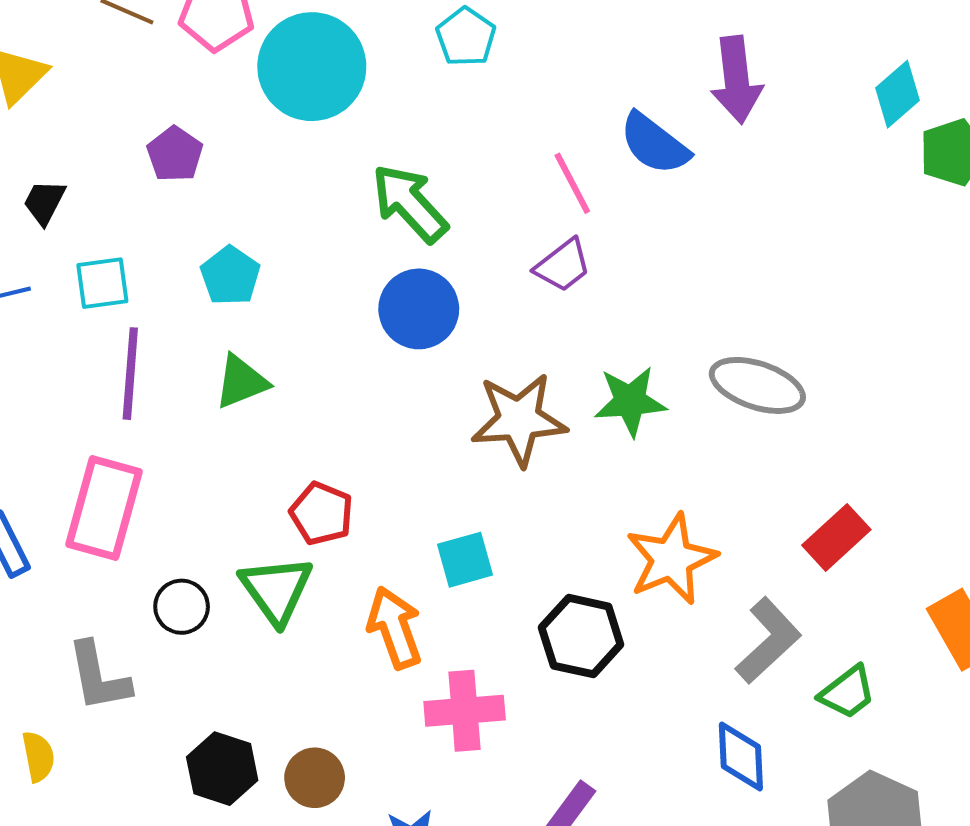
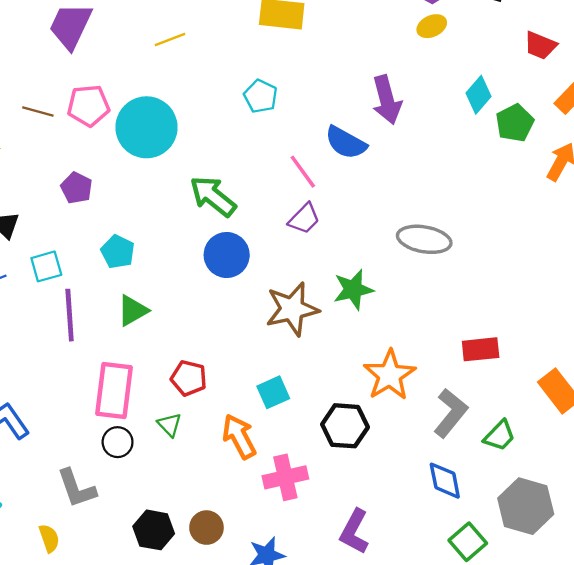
cyan pentagon: (466, 37) -> (261, 96), moved
gray ellipse: (757, 385) -> (424, 239), moved
pink rectangle: (104, 508) -> (114, 390), moved
red rectangle: (836, 537) -> (481, 349), turned 45
green triangle: (276, 590) -> (169, 425), size x0.6

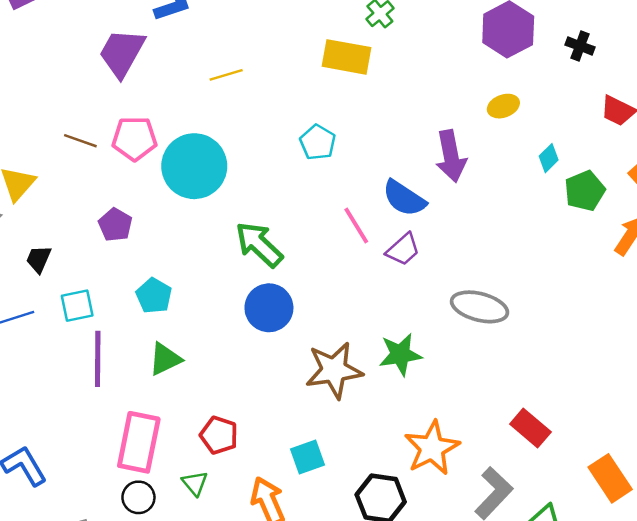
yellow ellipse: (432, 26) -> (503, 106), moved
cyan diamond: (479, 95) -> (549, 158), size x0.7
purple trapezoid: (304, 219) -> (403, 249), moved
red rectangle: (481, 349) -> (530, 428), turned 42

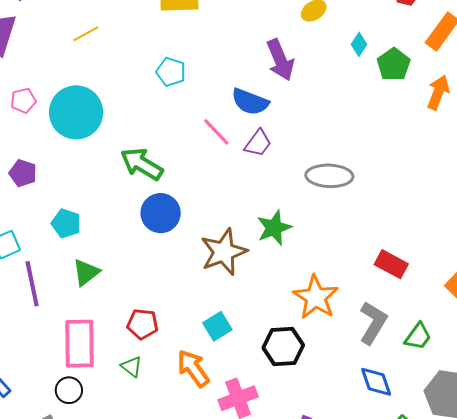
pink pentagon: (134, 138) -> (23, 101), size x0.7
black circle: (138, 497) -> (69, 390), moved

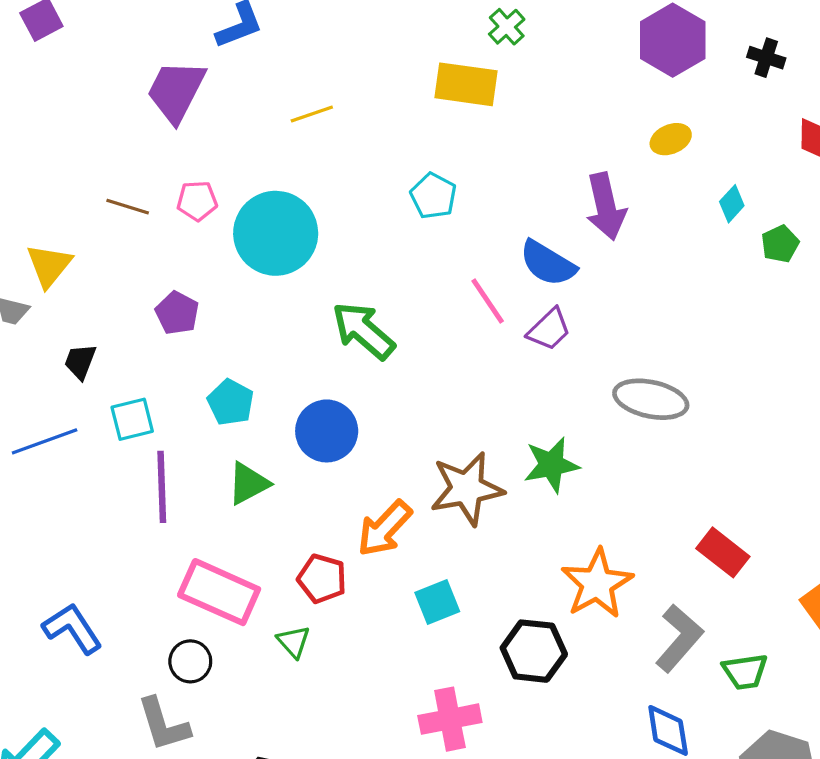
green pentagon: (394, 64) -> (780, 244), size x0.7
blue circle: (161, 213) -> (327, 431), moved
green trapezoid: (418, 336) -> (745, 672), turned 36
pink rectangle: (79, 344) -> (219, 592), turned -75
orange arrow: (193, 368) -> (384, 528), moved, turned -111

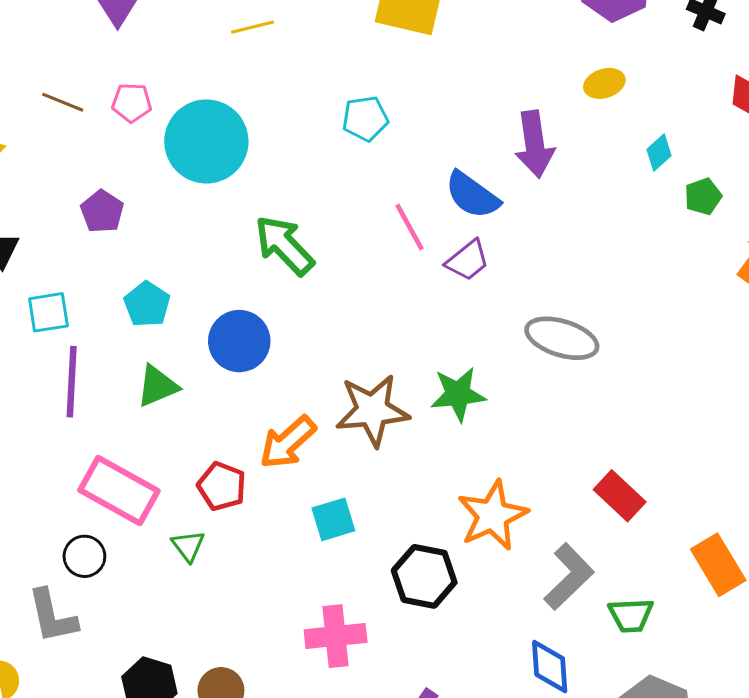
cyan pentagon: (433, 196) -> (365, 119), turned 30

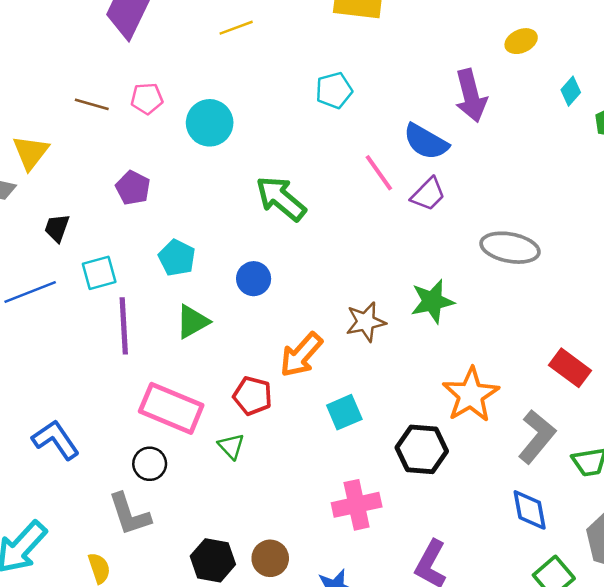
cyan circle: (206, 141) -> (210, 123), size x0.7
blue circle: (239, 341) -> (254, 279), size x0.7
brown star: (372, 410) -> (366, 322), size x0.7

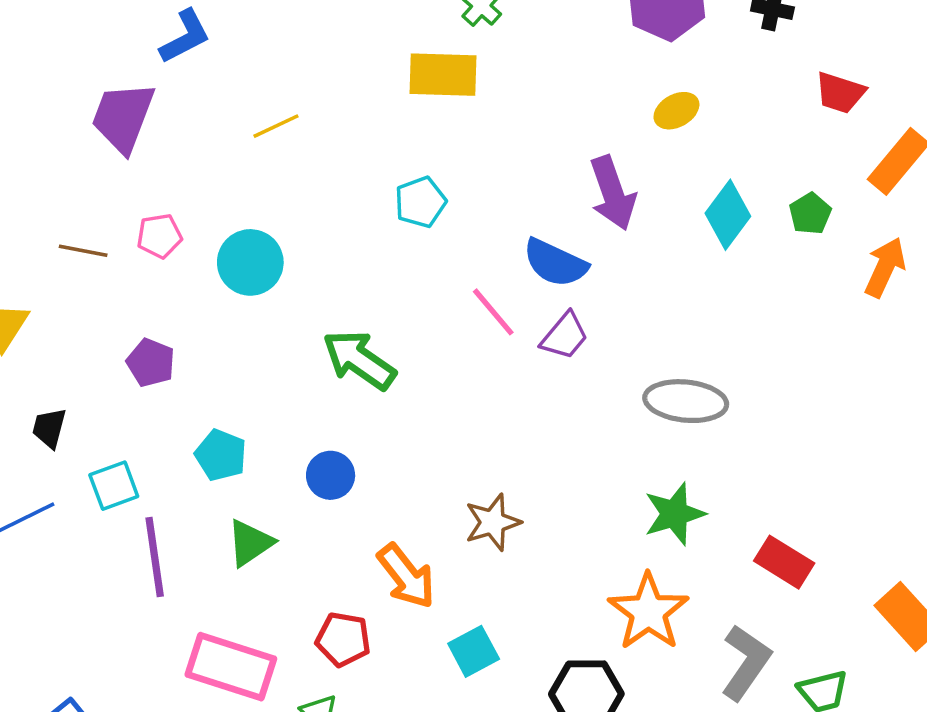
cyan diamond: (571, 91) -> (728, 215), moved, size x1.6
green star: (432, 301) -> (674, 514), moved
orange arrow: (301, 355) -> (406, 576), turned -75

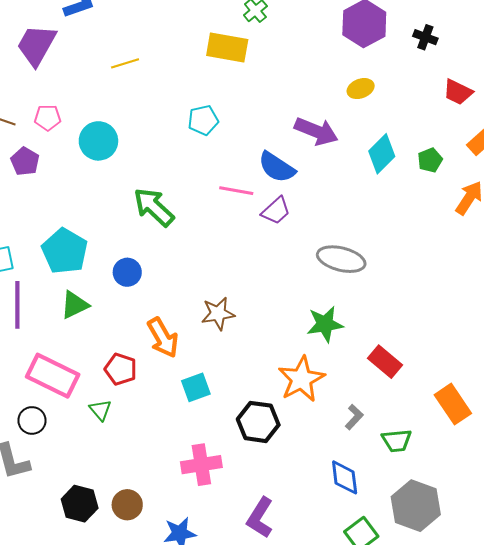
purple arrow: (613, 193) -> (316, 131), turned -57
pink line: (493, 312) -> (236, 191), turned -48
purple pentagon: (151, 363) -> (25, 161), moved
cyan pentagon: (221, 455) -> (65, 251), size x1.5
gray L-shape: (746, 662) -> (354, 417), size x0.6

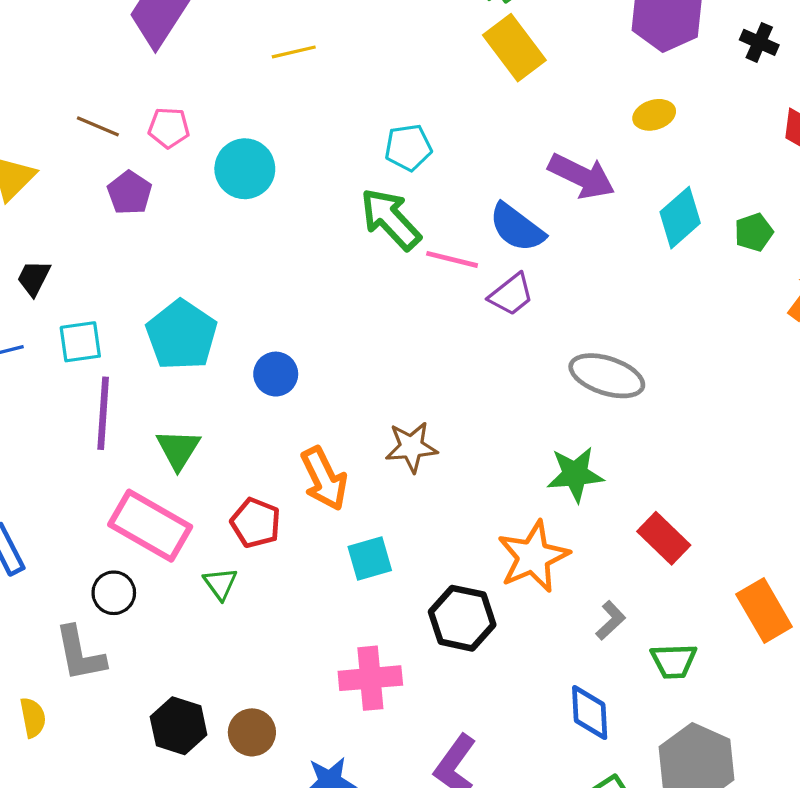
yellow rectangle: (227, 48) -> (514, 48), moved, turned 39
green arrow: (154, 207) -> (391, 219), moved
green triangle: (74, 305) -> (178, 449), moved, turned -36

